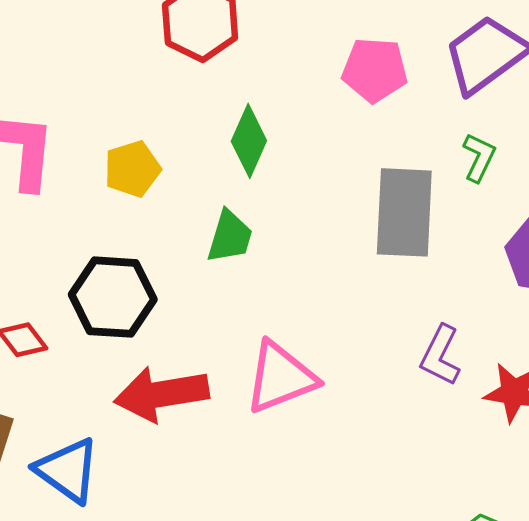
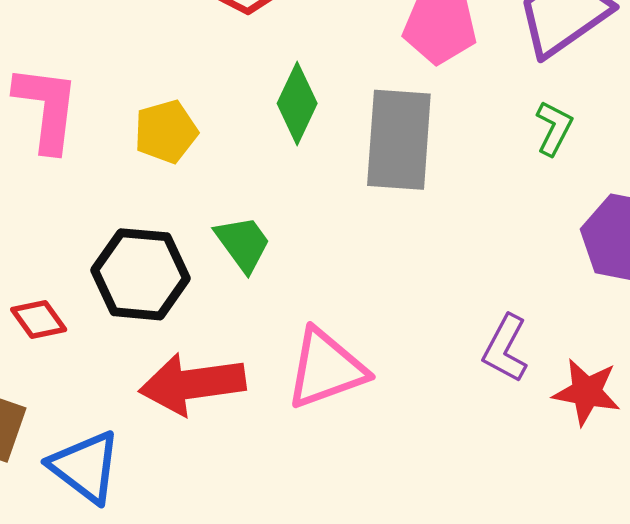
gray rectangle: (404, 212) -> (399, 140), moved
green trapezoid: (230, 237) -> (243, 244), moved, turned -54

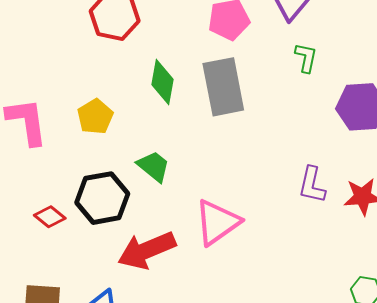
red diamond: (39, 320) -> (50, 217), moved

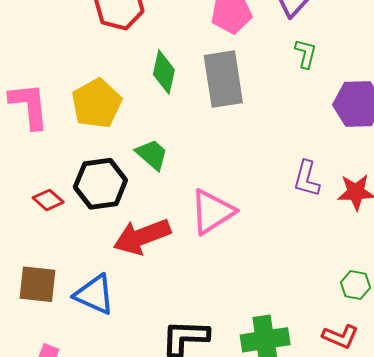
yellow pentagon: (95, 117) -> (96, 104), size x1.4

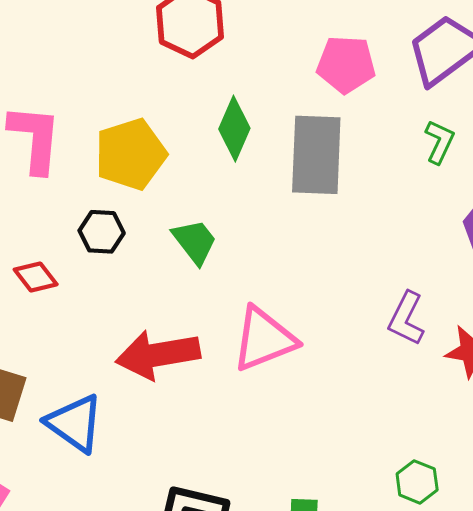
black hexagon: (100, 184) -> (102, 232), moved, size x0.6
green hexagon: (356, 285) -> (417, 482), moved

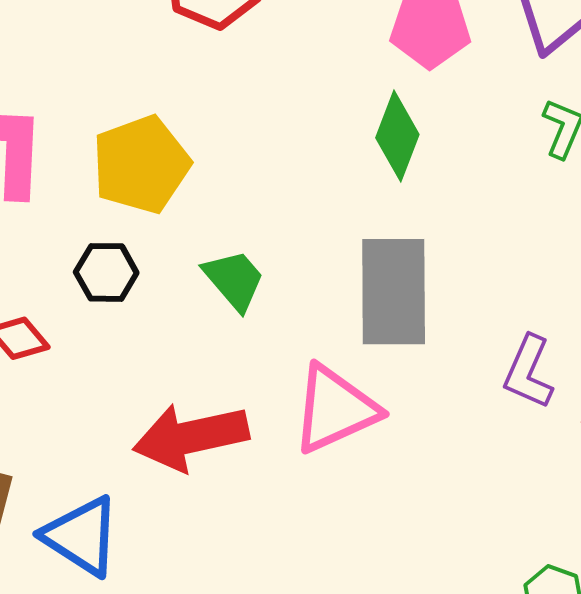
green diamond: (234, 129) -> (397, 136), moved
gray rectangle: (316, 155) -> (394, 292), moved

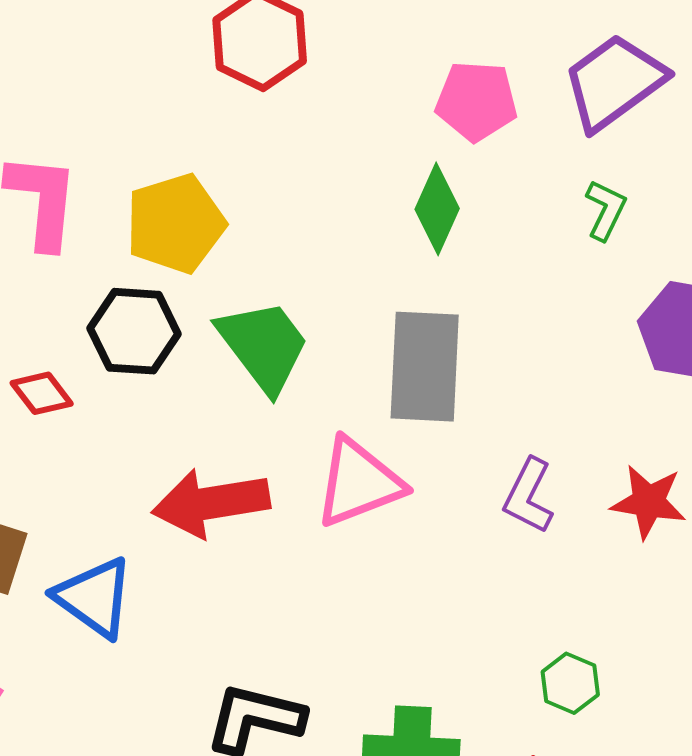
black hexagon: (106, 272) -> (134, 331), size x1.4
green trapezoid: (234, 280) -> (264, 346), size x1.5
purple L-shape: (528, 372) -> (528, 496), moved

